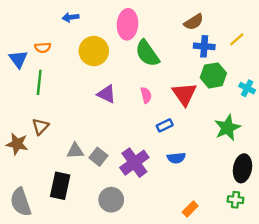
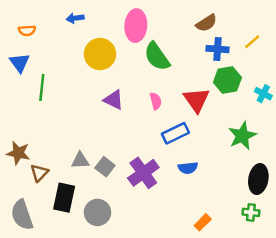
orange semicircle: (43, 48) -> (27, 31), moved
blue rectangle: (165, 125) -> (175, 133), size x1.5
brown triangle: (40, 127) -> (39, 173), moved
gray circle: (111, 200) -> (97, 212), moved

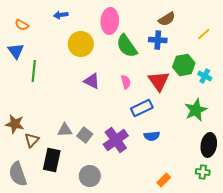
orange semicircle: (27, 31) -> (22, 25), turned 32
blue cross: (218, 49) -> (158, 40), moved
cyan cross: (263, 94) -> (205, 76), moved
gray circle: (97, 212) -> (90, 176), moved

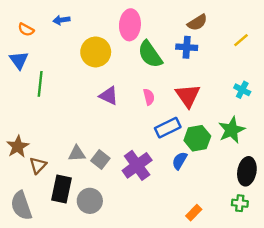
blue arrow: (61, 15) -> (61, 20), moved
green hexagon: (184, 65) -> (197, 138), moved
brown star: (15, 124) -> (18, 146), turned 30
blue semicircle: (152, 136) -> (180, 161), turned 126
gray circle: (90, 176) -> (90, 201), moved

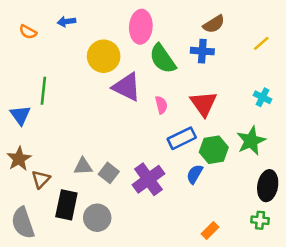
blue triangle: (19, 60) -> (20, 115), moved
purple triangle: (109, 96) -> (127, 87), moved, size x1.4

